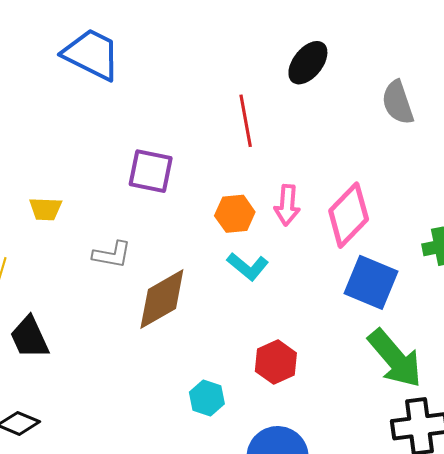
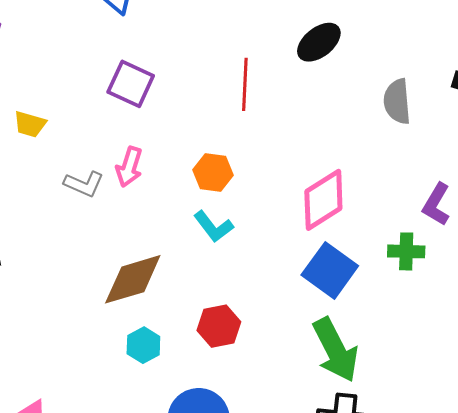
purple square: (151, 171) -> (131, 84), moved
pink arrow: (287, 205) -> (129, 167), moved
brown diamond: (162, 299) -> (133, 279), moved

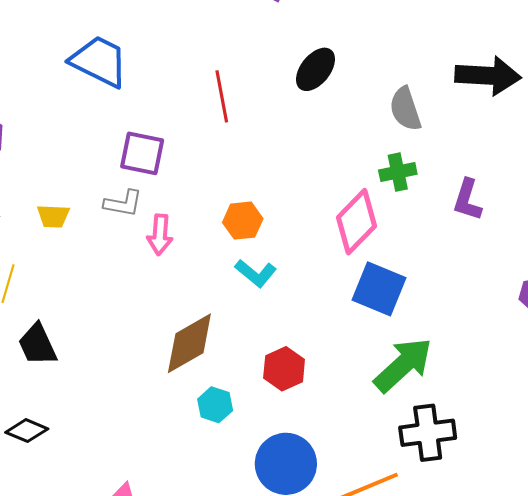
red line: (245, 84) -> (222, 96), moved
gray L-shape: (84, 184) -> (123, 203), moved
green cross: (406, 251) -> (398, 172), moved
green arrow: (336, 350) -> (403, 365), turned -92

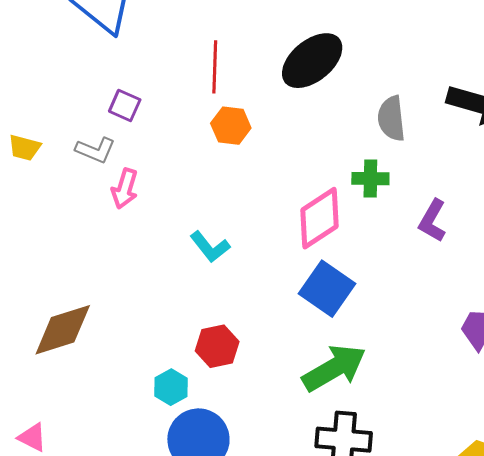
black ellipse: (316, 69) -> (312, 61), size x1.4
purple square: (142, 153) -> (125, 105), size x0.7
orange hexagon: (243, 221) -> (231, 126), moved
brown diamond: (189, 343) -> (63, 330), moved
cyan hexagon: (215, 405) -> (171, 387), moved

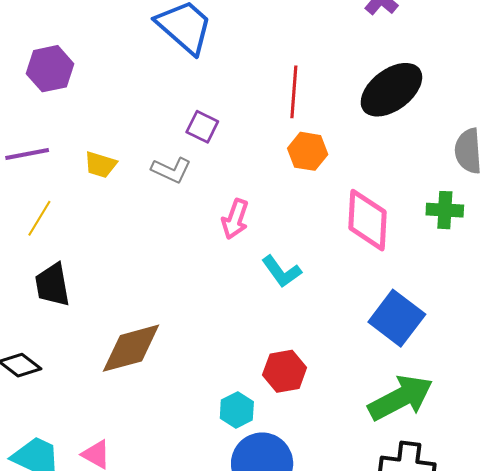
pink arrow: (125, 189) -> (235, 219), moved
pink diamond: (319, 218) -> (368, 220), moved, turned -56

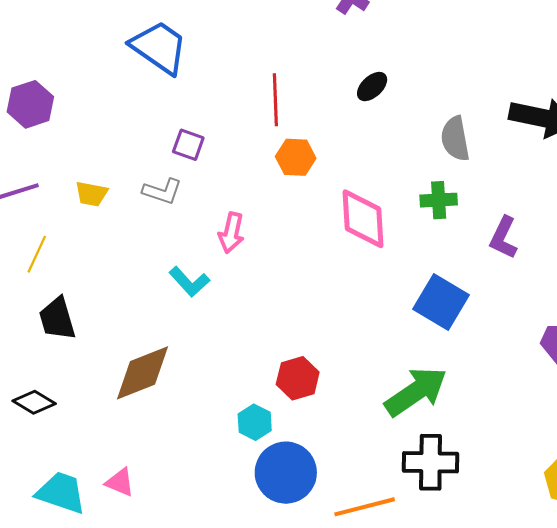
black ellipse: (391, 90) -> (372, 87), size x0.5
cyan L-shape: (282, 271) -> (189, 282), moved
blue square: (397, 318) -> (441, 302), moved

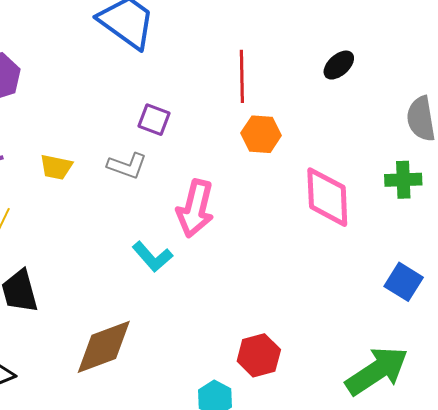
pink arrow: (231, 233) -> (195, 209), size x1.4
blue square: (441, 302) -> (404, 282), size x0.7

